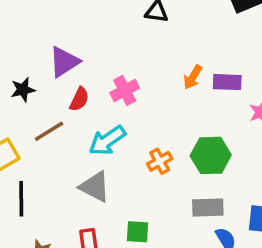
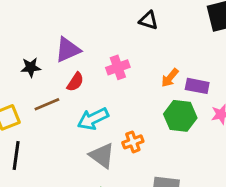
pink cross: (125, 90) -> (118, 67), moved
green hexagon: (211, 155) -> (180, 116), moved
gray triangle: (95, 187) -> (102, 155), moved

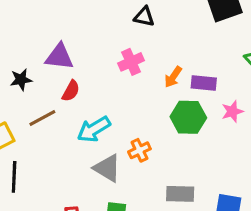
purple triangle: (68, 50) -> (59, 57), turned 36
pink cross: (118, 67) -> (131, 62), moved

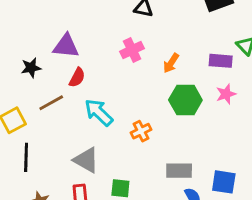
purple rectangle: (204, 83) -> (221, 61), moved
cyan arrow: (94, 129) -> (99, 112), turned 76
gray triangle: (107, 168) -> (86, 160), moved

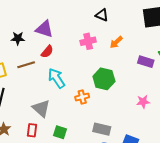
orange arrow: (171, 63) -> (116, 42), moved
pink star: (226, 94) -> (143, 102), moved
green hexagon: (185, 100) -> (104, 79), moved

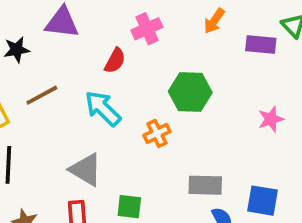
orange arrow: (116, 42) -> (214, 21), moved
red semicircle: (47, 52) -> (115, 61), moved

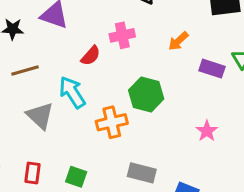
pink star: (271, 119) -> (207, 131), turned -30
orange cross: (157, 133) -> (112, 122), size x1.4
gray triangle: (86, 170) -> (40, 116), moved

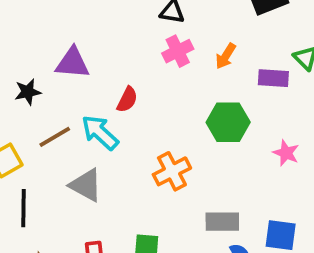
pink cross: (122, 35) -> (178, 51), moved
cyan arrow: (72, 92) -> (100, 133), moved
green hexagon: (146, 94) -> (228, 122), moved

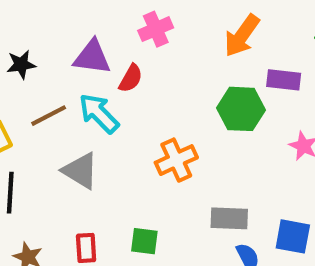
pink cross: (178, 51) -> (156, 29), moved
orange arrow: (226, 56) -> (242, 36), size x1.5
purple triangle: (72, 63) -> (92, 57), moved
purple rectangle: (273, 78) -> (284, 80), moved

